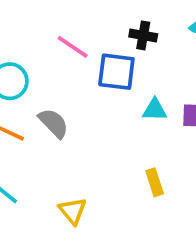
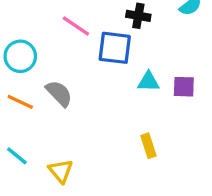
yellow triangle: (73, 211) -> (61, 171), moved

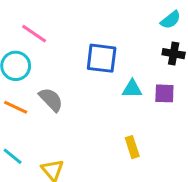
black cross: (138, 16) -> (174, 54), moved
pink line: (76, 26) -> (34, 34), moved

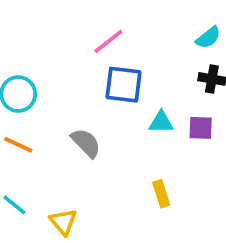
pink line: (34, 34) -> (108, 41), moved, turned -72
gray semicircle: (51, 100) -> (86, 143), moved

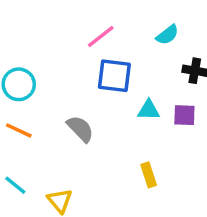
cyan semicircle: (208, 38) -> (167, 35), moved

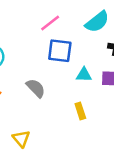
cyan semicircle: (167, 35) -> (97, 22), size x1.5
yellow rectangle: (149, 175) -> (80, 111), moved

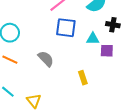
cyan triangle: (84, 75) -> (93, 39), moved

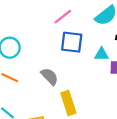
yellow rectangle: (83, 78) -> (68, 103), moved, size x1.5

